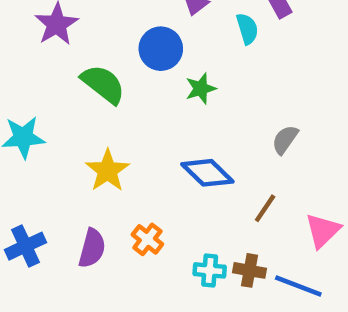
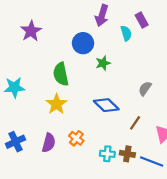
green semicircle: (103, 84) -> (61, 74), moved, turned -140

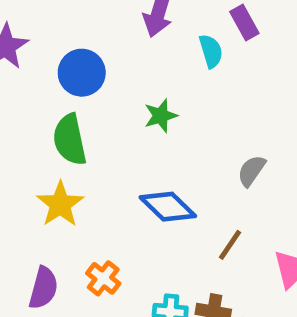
blue circle: (83, 43) -> (82, 73), moved

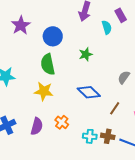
yellow star: (60, 204) -> (44, 91), turned -30

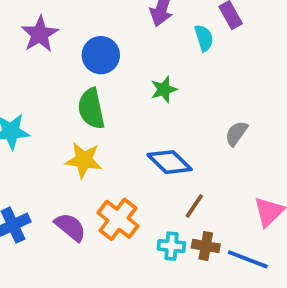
brown line: (115, 108) -> (194, 206), moved
orange cross: (62, 122) -> (118, 219), size x1.5
purple semicircle: (37, 126) -> (70, 227), turned -66

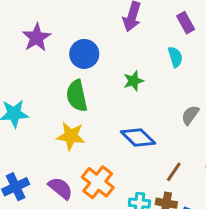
cyan semicircle: (204, 38) -> (175, 57), moved
brown line: (194, 206) -> (174, 172), moved

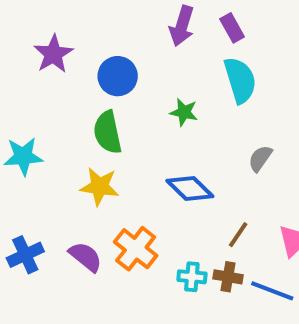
purple rectangle: (186, 23) -> (232, 28), moved
cyan semicircle: (175, 57) -> (240, 80), size x1.6
green star: (133, 81) -> (184, 112), turned 30

